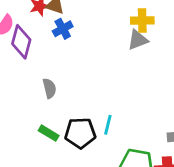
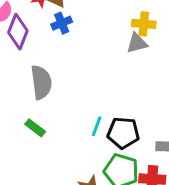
gray semicircle: (49, 88) -> (41, 82), size x1.6
black pentagon: (80, 133) -> (123, 133), moved

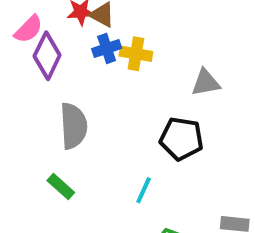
yellow cross: (144, 24) -> (136, 54), moved
black pentagon: (123, 133) -> (181, 139), moved

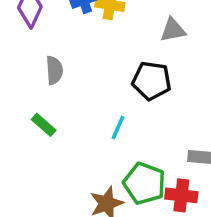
gray semicircle: (73, 126) -> (54, 70), size x0.7

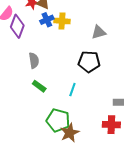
green rectangle: (44, 125) -> (39, 86), moved
green pentagon: (144, 183) -> (58, 120), moved

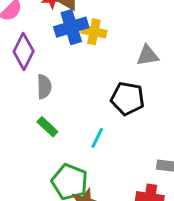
blue cross: (47, 20) -> (71, 27), size x1.5
purple diamond: (17, 26) -> (24, 51), moved

